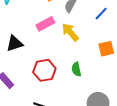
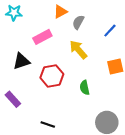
pink rectangle: (45, 24) -> (42, 37), moved
red hexagon: (44, 70) -> (52, 76), moved

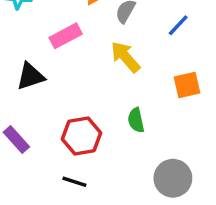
red hexagon: (52, 76) -> (81, 136), moved

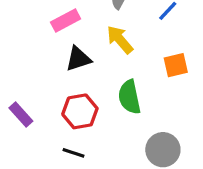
black triangle: (30, 76) -> (78, 59), moved
green semicircle: (136, 120) -> (129, 97), size x1.5

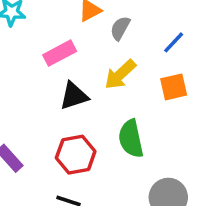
yellow arrow: (120, 40) -> (120, 74), turned -92
orange square: (176, 65) -> (174, 87), moved

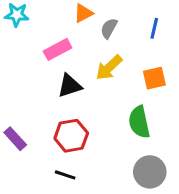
blue line: (174, 42) -> (154, 28), moved, turned -30
green semicircle: (131, 139) -> (139, 122), moved

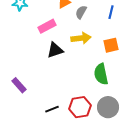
yellow arrow: (109, 68) -> (81, 38), turned -144
red hexagon: (71, 136) -> (80, 107), moved
black line: (65, 175) -> (52, 109), turned -40

